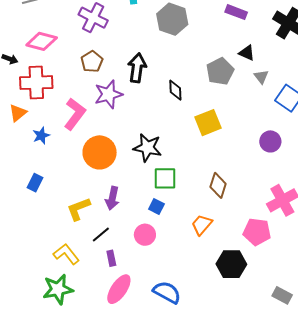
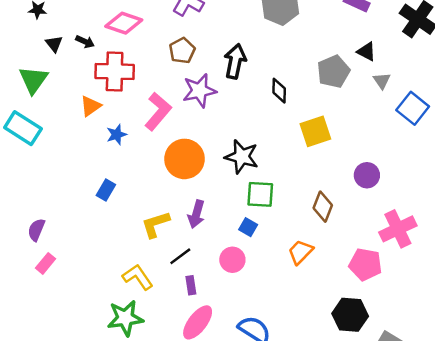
purple circle: (270, 141) -> (367, 175), moved
black hexagon: (231, 264) -> (350, 315), moved

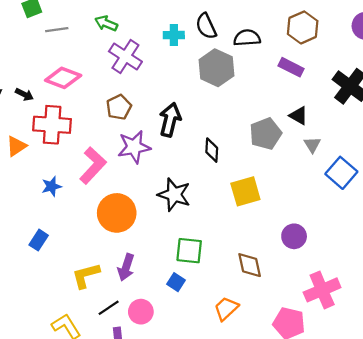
orange triangle: (90, 106) -> (16, 146), moved
black star: (242, 157) -> (174, 195), moved
brown diamond: (323, 207) -> (250, 265), turned -36
pink circle: (232, 260) -> (141, 312), moved

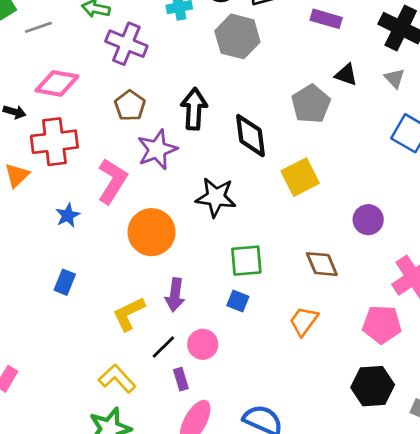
gray triangle: (312, 145) -> (395, 78), moved
black diamond: (212, 150) -> (251, 136), size x1.5

